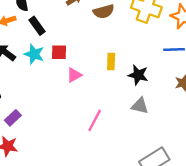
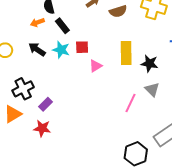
yellow rectangle: (111, 61) -> (126, 53), size x1.6
gray triangle: (140, 106) -> (152, 89), turned 35
pink line: (95, 120) -> (130, 103), moved

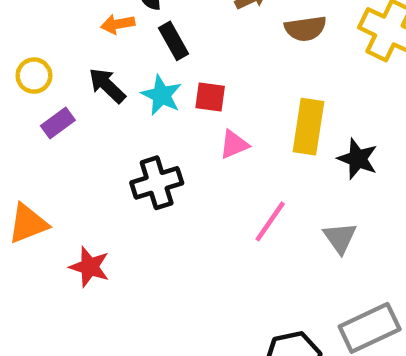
black cross: (23, 89) -> (157, 183), moved
gray triangle: (152, 89) -> (340, 238), moved
pink line: (130, 103) -> (270, 221), moved
purple rectangle: (45, 104) -> (58, 123), moved

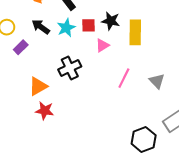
cyan star: (162, 95) -> (66, 28), turned 30
black star: (358, 159) -> (111, 21), moved
orange triangle: (28, 224) -> (38, 86), moved

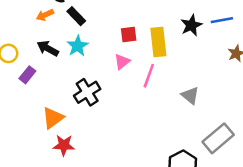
black star: (111, 21) -> (191, 25), moved, turned -30
red square: (88, 25) -> (129, 34), moved
pink line: (124, 78) -> (149, 76), moved

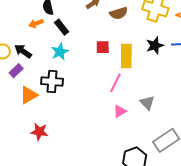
black arrow: (48, 48) -> (23, 51), moved
pink triangle: (122, 62) -> (120, 111), moved
black cross: (87, 92) -> (52, 81), moved, turned 30
orange triangle: (53, 118) -> (29, 95), moved

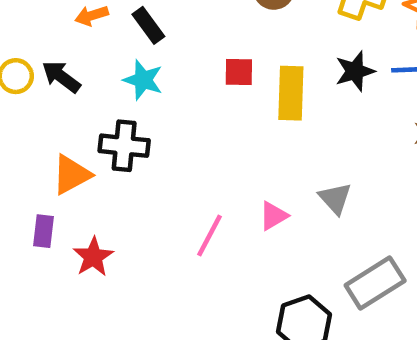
cyan star: (60, 52) -> (143, 80), turned -30
purple rectangle: (16, 71) -> (43, 231), moved, turned -40
pink line: (115, 83) -> (209, 235), moved
red star: (39, 132) -> (93, 257), turned 30

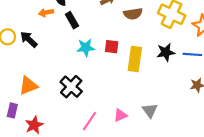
cyan star: (143, 80) -> (86, 48), moved, turned -30
black cross: (124, 146) -> (71, 87), moved, turned 30

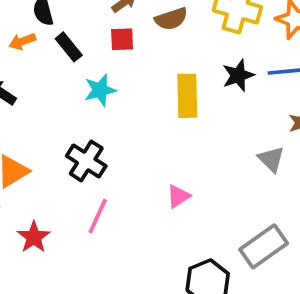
red square: (112, 47) -> (122, 39), moved
gray triangle: (150, 110) -> (271, 159), moved
pink line: (89, 121) -> (98, 216), moved

